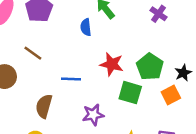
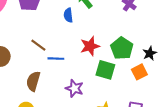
brown line: (33, 53) -> (38, 45), moved
red star: (112, 64) -> (90, 46), turned -30
purple star: (93, 115) -> (74, 88), turned 30

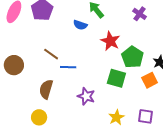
blue semicircle: (68, 15) -> (80, 25), turned -64
red star: (90, 46) -> (110, 41), moved, turned -30

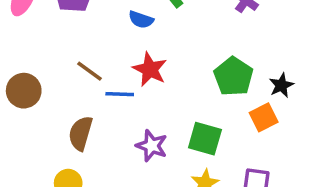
red star: (110, 41) -> (150, 69), moved
green square: (116, 78) -> (205, 139), moved

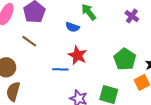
brown line: (89, 71) -> (29, 41), moved
brown semicircle: (81, 133) -> (13, 91), moved

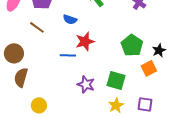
blue semicircle: (73, 27) -> (70, 19), moved
red star: (78, 55) -> (85, 41), turned 30

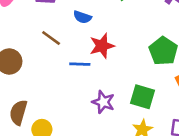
brown line: (37, 27) -> (51, 38), moved
brown semicircle: (21, 77) -> (18, 112), moved

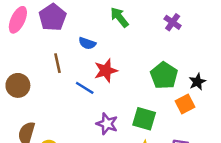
brown line: (51, 38) -> (57, 63), turned 42
blue line: (80, 64) -> (85, 88), turned 30

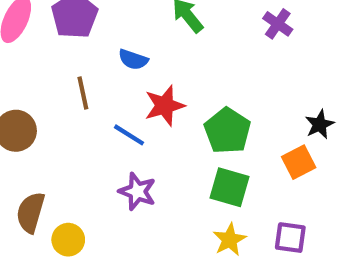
green pentagon: (164, 75) -> (227, 131), moved
purple star: (107, 124) -> (137, 191), moved

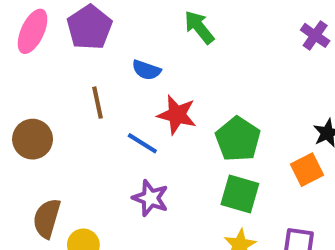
purple cross: (278, 24) -> (315, 35), moved
red star: (165, 106) -> (177, 115), turned 30

